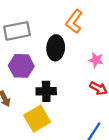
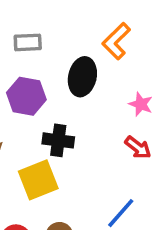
gray rectangle: (17, 31) -> (28, 42), size x0.7

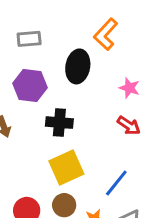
yellow square: (38, 180) -> (66, 168), moved

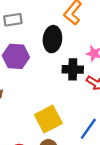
black cross: (59, 123) -> (73, 69), moved

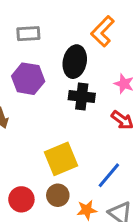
black cross: (73, 69) -> (82, 97), moved

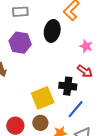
black cross: (82, 97) -> (68, 86), moved

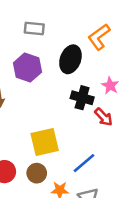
black cross: (68, 86) -> (82, 98), moved

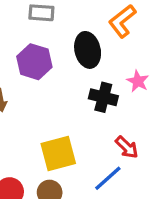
black ellipse: (70, 59) -> (88, 50), turned -32
red arrow: (104, 117) -> (127, 147), moved

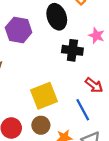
blue line: (108, 178) -> (83, 110), turned -70

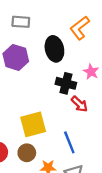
red arrow: (94, 85) -> (79, 104), moved

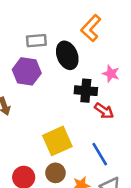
gray rectangle: (21, 22) -> (36, 41), moved

